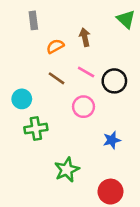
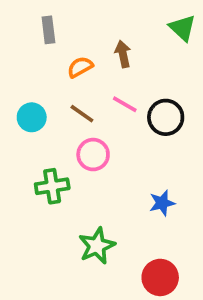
cyan circle: (22, 99) -> (32, 117), moved
pink circle: (83, 107) -> (93, 155), moved

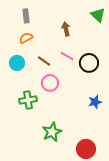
orange semicircle: (80, 67) -> (26, 38), moved
blue star: (162, 203) -> (95, 102), moved

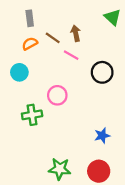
pink line: (67, 56) -> (71, 55), moved
brown line: (44, 61) -> (53, 38), moved
blue star: (95, 102) -> (102, 136), moved
green star: (52, 132) -> (60, 169), moved, turned 30

